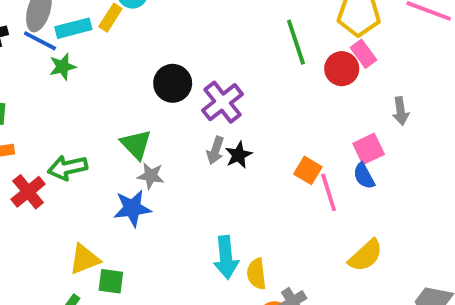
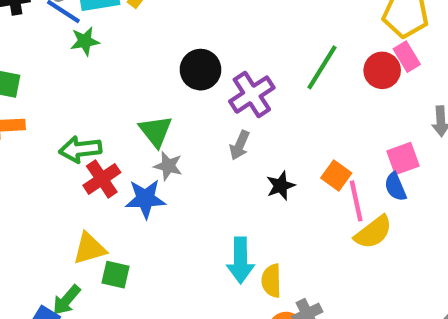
green line: (296, 42) -> (322, 67), moved, turned 45
black star: (239, 155) -> (281, 186), moved
red cross: (28, 192) -> (102, 179), moved
yellow semicircle: (366, 255) -> (373, 232), moved

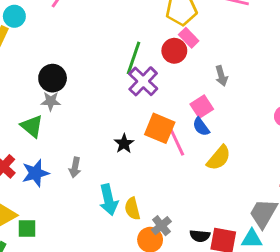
purple cross: (252, 95) -> (143, 81), moved
gray arrow: (240, 145) -> (75, 167), moved
gray star: (168, 166) -> (51, 101), moved
orange square: (336, 176) -> (160, 128), size x1.5
yellow semicircle: (373, 232) -> (219, 158), moved

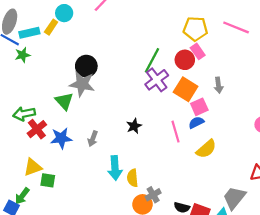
gray star: (51, 101) -> (82, 84), size x1.6
blue semicircle: (201, 127) -> (196, 122), turned 91
orange square: (160, 128) -> (186, 89), moved

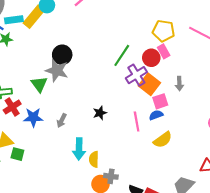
yellow rectangle: (51, 27) -> (34, 17), size x1.6
purple cross: (157, 80) -> (136, 75), moved
gray cross: (153, 195) -> (111, 176), turned 32

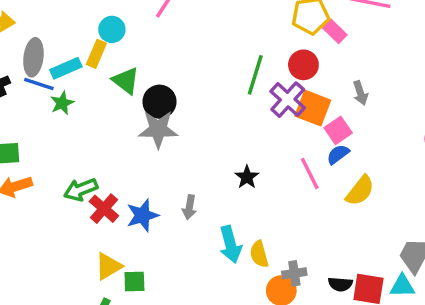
yellow rectangle: (34, 17) -> (96, 54), size x0.7
pink rectangle: (164, 51) -> (335, 31), moved
green triangle: (39, 84) -> (126, 81), moved

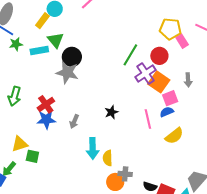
cyan rectangle: (66, 68) -> (39, 50), moved
green arrow: (81, 190) -> (15, 96), turned -66
red cross: (104, 209) -> (46, 104), moved

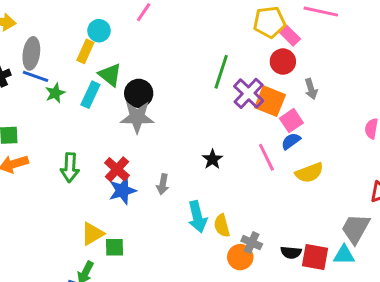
cyan rectangle: (39, 50) -> (90, 95), turned -42
red circle: (159, 56) -> (283, 62), moved
yellow semicircle: (174, 136) -> (309, 173), turned 30
gray cross: (125, 174) -> (252, 243), turned 32

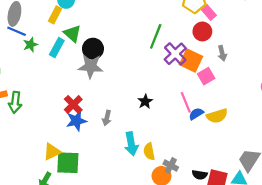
blue semicircle: (291, 141) -> (196, 114), moved
green arrow: (70, 168) -> (15, 102), moved
green square: (115, 247) -> (68, 163), size x1.6

